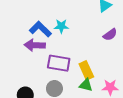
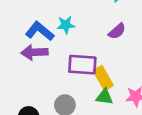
purple semicircle: (110, 35) -> (117, 31), moved
purple rectangle: (59, 63) -> (82, 65), moved

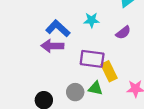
cyan star: (66, 25) -> (91, 20), moved
green triangle: (104, 97) -> (95, 88), moved

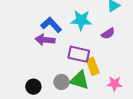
cyan star: (91, 20) -> (81, 20), size x1.5
green triangle: (95, 88) -> (79, 80), size x1.5

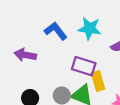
purple arrow: (45, 40) -> (25, 55), moved

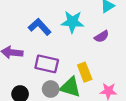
purple rectangle: (84, 66) -> (47, 64), moved

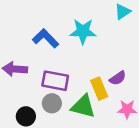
purple semicircle: (102, 36) -> (118, 78), moved
gray circle: (51, 89) -> (52, 103), moved

